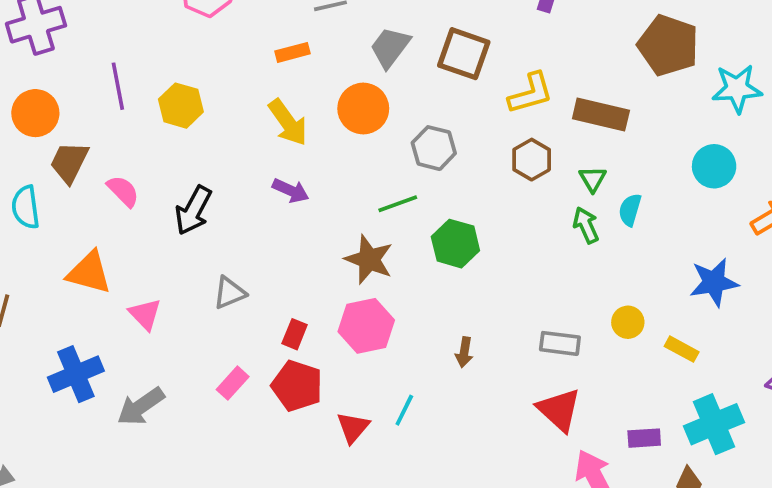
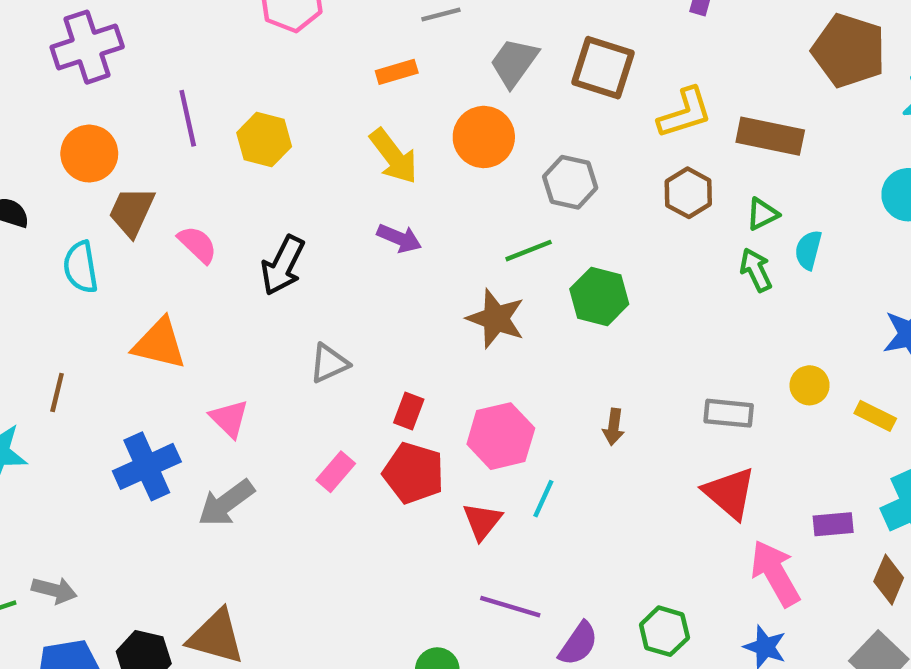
green triangle: (593, 179) -> (762, 214), turned 36
pink triangle: (145, 314) -> (229, 419), moved
pink hexagon: (366, 326) -> (501, 436), moved

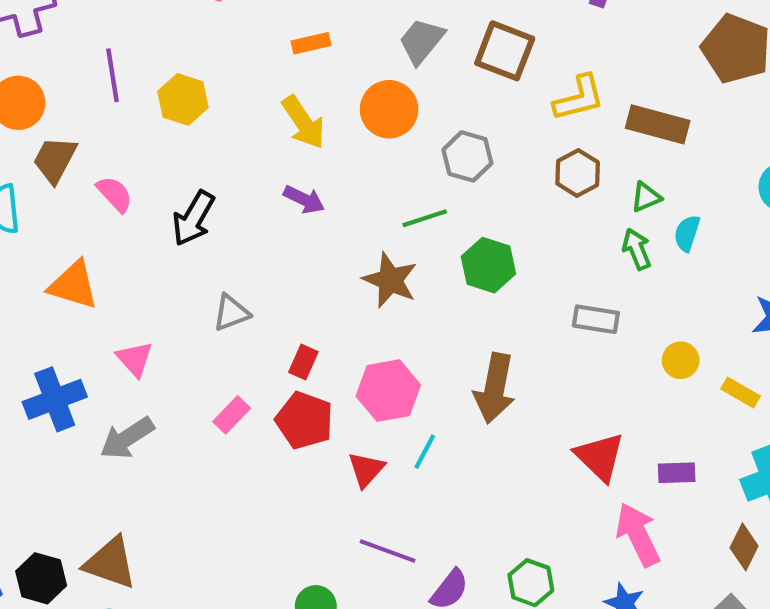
gray rectangle: (729, 413) -> (596, 319), moved
brown arrow: (614, 427) -> (495, 388), size x2.0
purple rectangle: (833, 524) -> (677, 473), moved

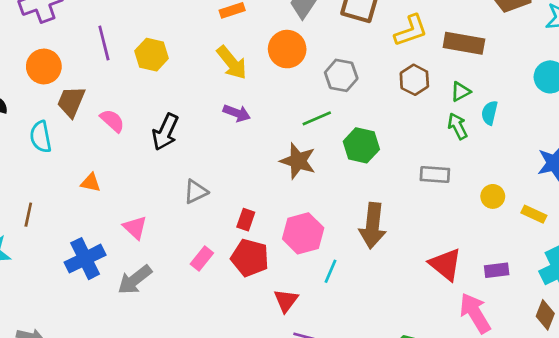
orange triangle: (73, 285) -> (91, 183), size x0.6
red triangle: (366, 469) -> (286, 301), moved

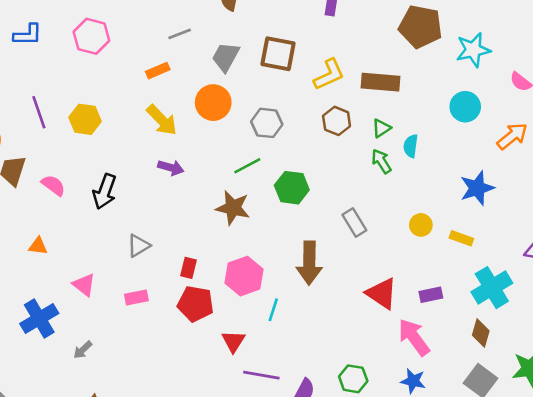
gray rectangle: (435, 174) -> (354, 223), moved, turned 60
pink rectangle: (202, 258) -> (136, 298), moved, turned 45
gray arrow: (135, 280) -> (83, 350), moved, size x0.6

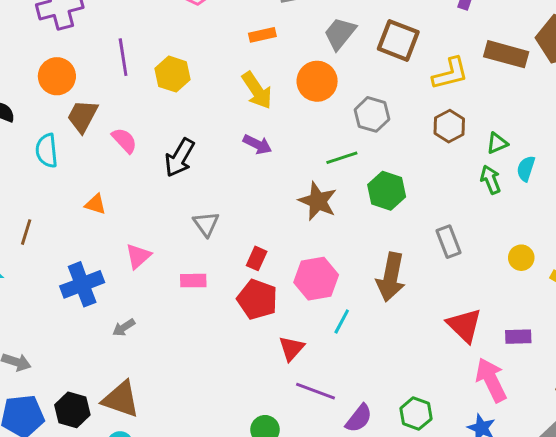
brown rectangle: (381, 82) -> (506, 54), moved
gray triangle: (139, 246) -> (206, 224), turned -45
pink triangle: (84, 285) -> (138, 256), turned 30

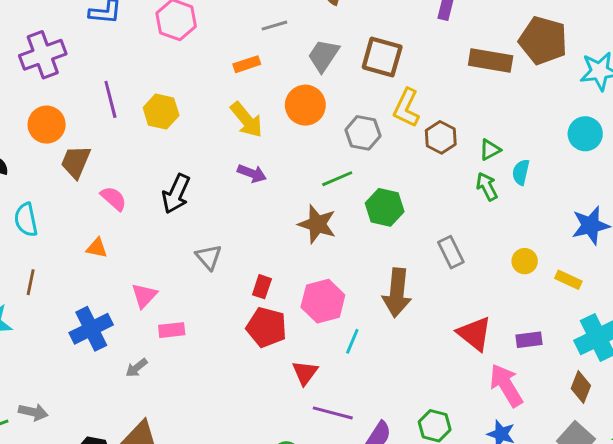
yellow L-shape: (450, 74) -> (406, 108), moved, turned 135
pink semicircle: (124, 140) -> (114, 198), moved
cyan semicircle: (47, 151) -> (26, 220), moved
pink rectangle: (193, 281) -> (172, 330), moved

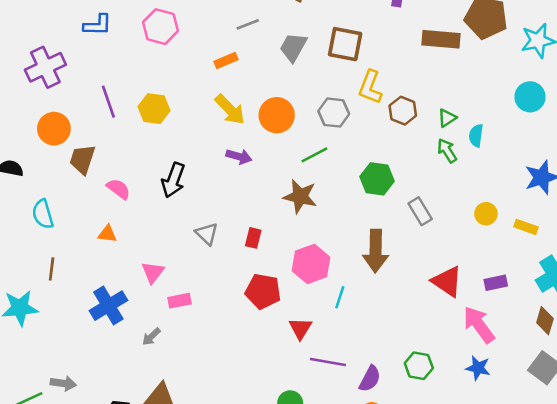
orange circle: (305, 105) -> (277, 115), moved
green hexagon: (385, 207) -> (377, 179), moved
red rectangle: (262, 287) -> (253, 238), moved

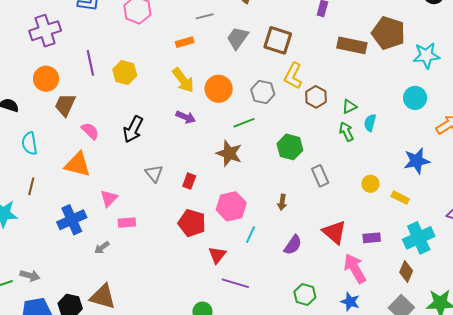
orange triangle: (107, 234) -> (77, 165), size x1.8
brown arrow: (376, 251) -> (282, 202), size x0.5
purple semicircle: (370, 379) -> (293, 245), moved

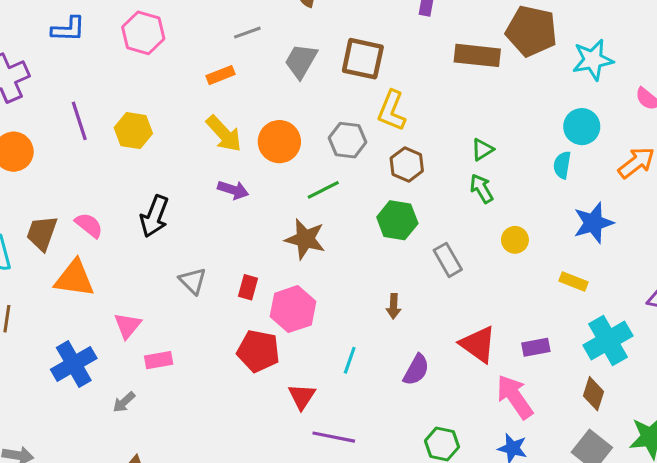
brown hexagon: (316, 97) -> (407, 165), moved
brown trapezoid: (65, 105) -> (42, 233), moved
cyan semicircle: (370, 123) -> (562, 165), moved
yellow circle: (370, 184) -> (515, 240), moved
pink hexagon: (231, 206) -> (293, 309), moved

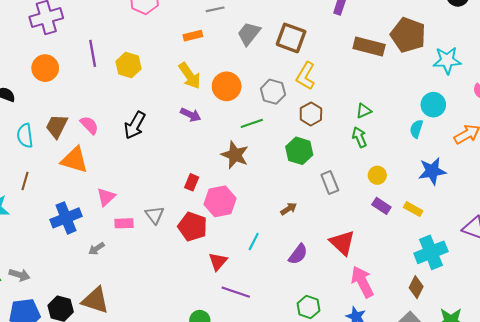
gray triangle: (193, 281) -> (155, 215), moved
brown arrow: (394, 306) -> (289, 209), turned -133
purple rectangle: (536, 347) -> (381, 206), moved, turned 36

